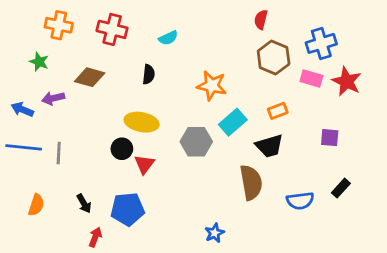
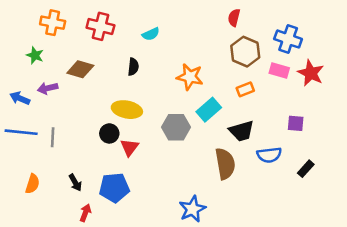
blue cross: (321, 43) -> (288, 39), turned 36
orange rectangle: (278, 111) -> (245, 89), moved
blue semicircle: (300, 201) -> (269, 155), moved
blue star: (215, 233) -> (192, 209), size x1.5

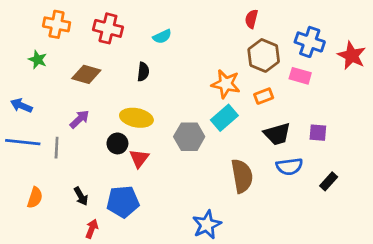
red star: (311, 73) -> (352, 55), moved
orange star: (190, 77) -> (226, 84), moved
purple arrow: (48, 88) -> (80, 119), moved, turned 150
black trapezoid: (241, 131) -> (277, 134), moved

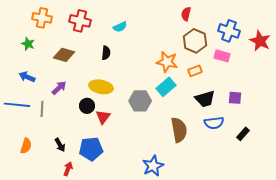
blue arrow: (21, 106) -> (27, 77), moved

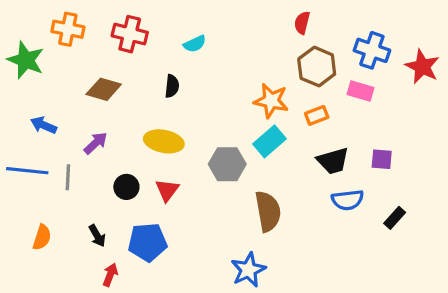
green star: (28, 44) -> (26, 60), moved, size x1.6
black circle: (87, 106) -> (126, 187), moved
brown semicircle: (179, 130) -> (268, 211), moved

